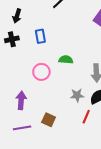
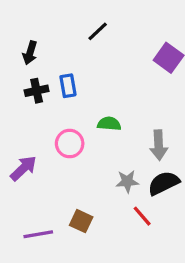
black cross: (12, 39) -> (37, 91), moved
purple arrow: (21, 100) -> (23, 168), moved, turned 42
red line: (86, 117) -> (142, 216), turned -64

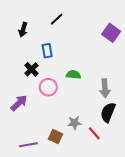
black line: (98, 31) -> (57, 19), moved
black cross: (37, 91) -> (31, 69), moved, turned -32
gray star: (127, 181) -> (74, 123), moved
black semicircle: (164, 183) -> (108, 112), turned -42

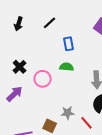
black line: (57, 19) -> (50, 23), moved
blue rectangle: (47, 51) -> (69, 44), moved
black cross: (31, 69) -> (20, 67), moved

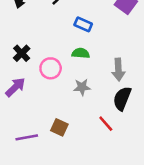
blue rectangle: (69, 44) -> (83, 24), turned -56
gray star: (68, 113) -> (82, 87), moved

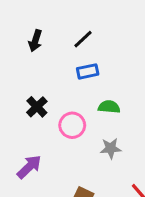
blue rectangle: (83, 24) -> (88, 71), moved, turned -36
purple arrow: (15, 87) -> (29, 167), moved

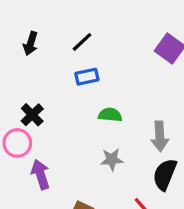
pink circle: (72, 125) -> (17, 143), moved
purple arrow: (29, 167) -> (40, 174), moved, turned -64

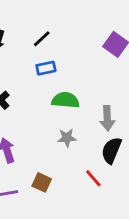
green semicircle: (110, 115) -> (65, 100), size x1.4

